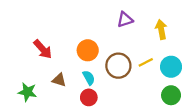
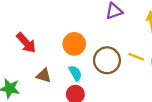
yellow line: (146, 62) -> (136, 57), turned 48

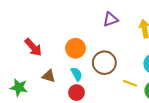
yellow line: (136, 57) -> (130, 83), moved

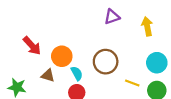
orange circle: (75, 48) -> (62, 56), moved

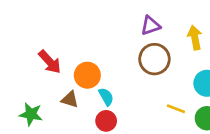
brown circle: (106, 62) -> (154, 59), moved

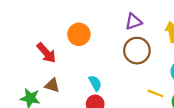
orange circle: (87, 75) -> (79, 34), moved
brown triangle: (70, 99) -> (52, 85), moved

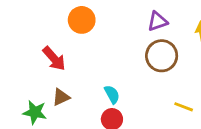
orange circle: (79, 34) -> (82, 20), moved
brown triangle: (52, 85) -> (61, 97), turned -42

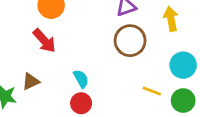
red arrow: (54, 59) -> (44, 41), moved

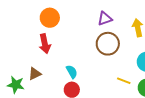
red arrow: (44, 41) -> (45, 44), turned 30

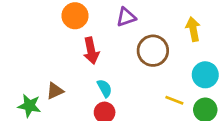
purple triangle: (105, 19) -> (126, 17), moved
red arrow: (45, 44) -> (91, 51), moved

